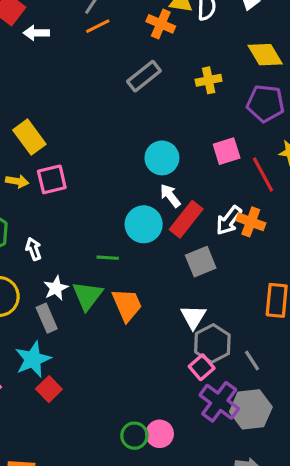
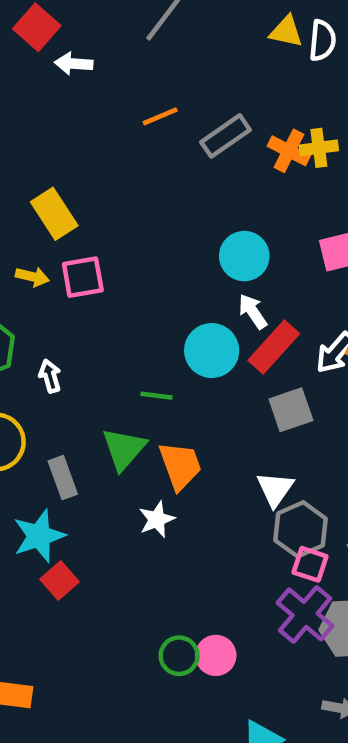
orange cross: (161, 24) -> (289, 151), moved
orange line: (98, 26) -> (160, 116), moved
white star: (56, 288) -> (157, 519), moved
pink square: (202, 367) -> (310, 564), moved, turned -35

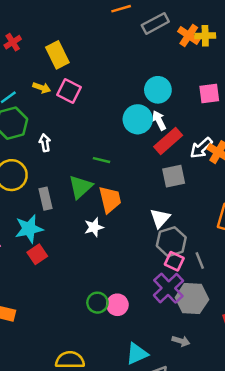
pink square: (83, 277) -> (69, 91), turned 30
cyan circle: (212, 351) -> (138, 119), moved

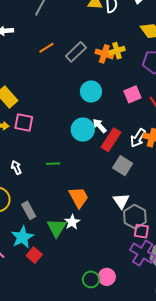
cyan circle: (158, 90) -> (91, 91), moved
green line: (102, 160) -> (53, 164), moved
gray square: (174, 176) -> (123, 166), turned -30
green triangle: (80, 187) -> (57, 228), moved

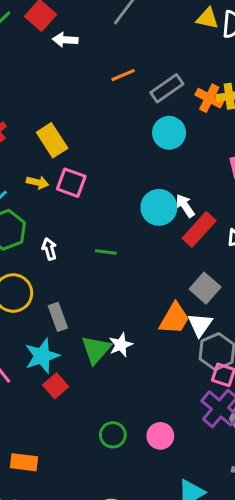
cyan circle: (91, 91) -> (169, 133), moved
gray square: (123, 166) -> (205, 288), moved
orange trapezoid: (79, 197) -> (174, 319), moved, turned 50
green circle: (91, 279) -> (113, 435), moved

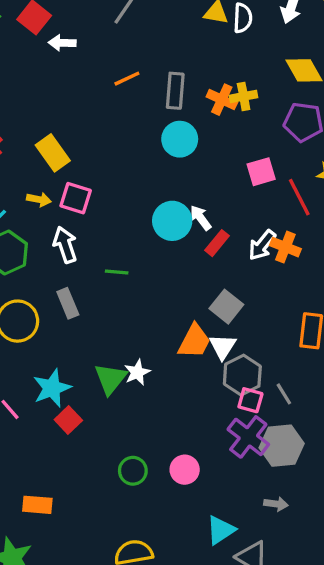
gray rectangle: (167, 88) -> (175, 91), turned -48
red rectangle: (199, 229) -> (217, 243), size x0.7
white arrow: (49, 249) -> (65, 245), moved, size x1.5
gray rectangle: (58, 317) -> (68, 303), moved

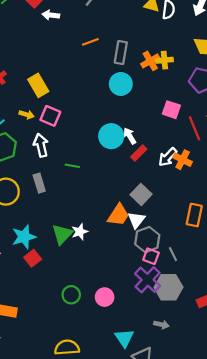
orange cross: (222, 100) -> (150, 61), turned 30
pink square: (261, 172) -> (171, 110), turned 30
cyan triangle: (221, 530) -> (124, 338), turned -36

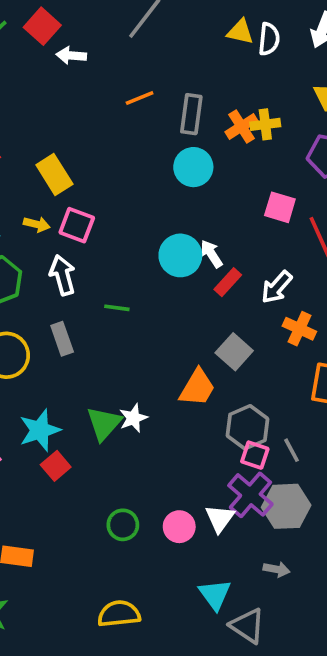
orange cross: (183, 160) -> (299, 329), moved
white triangle: (136, 220) -> (220, 518), moved

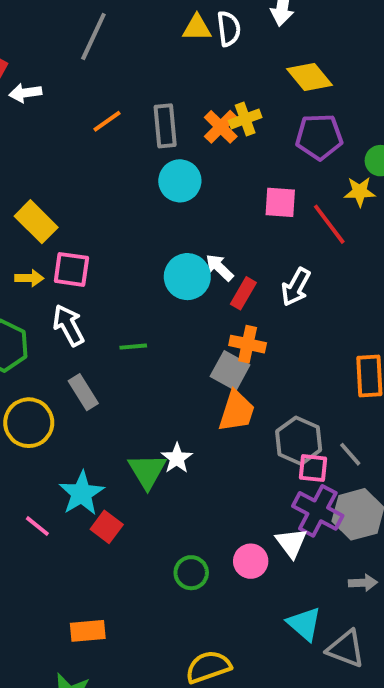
orange cross: (299, 329) -> (248, 344), moved
gray square: (234, 352) -> (230, 371), moved

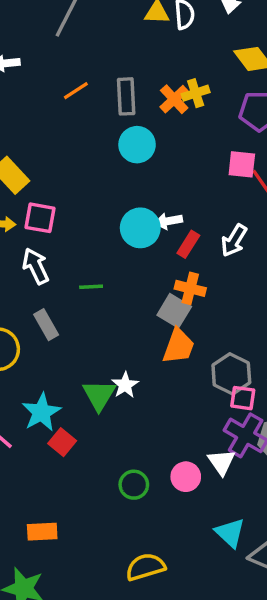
pink square: (280, 202) -> (242, 164), moved
white arrow: (219, 267) -> (168, 221), turned -56

